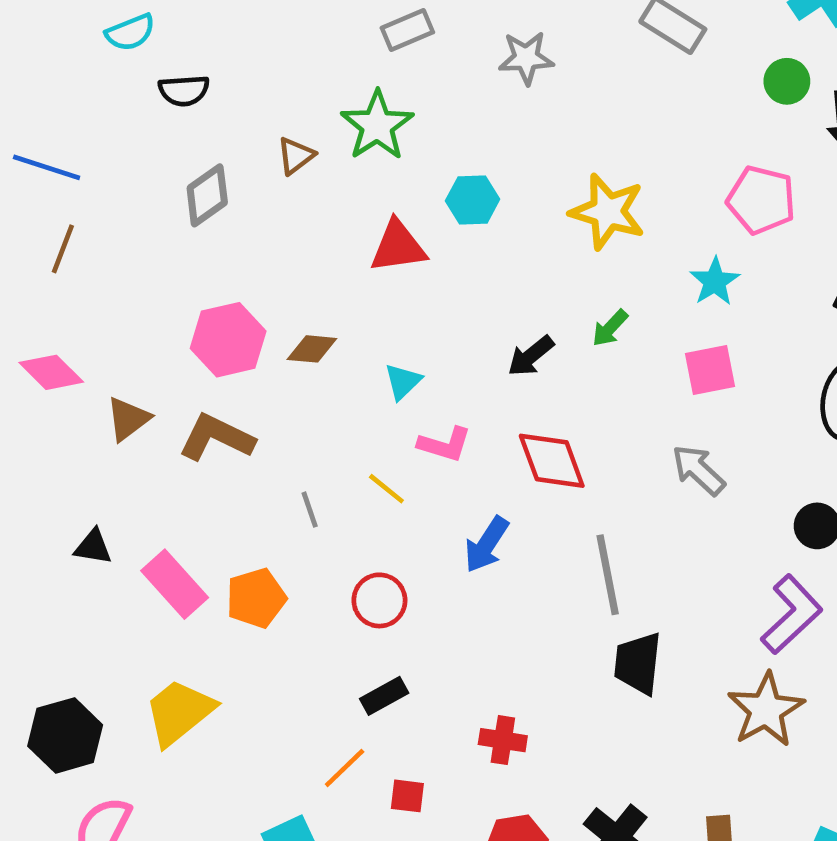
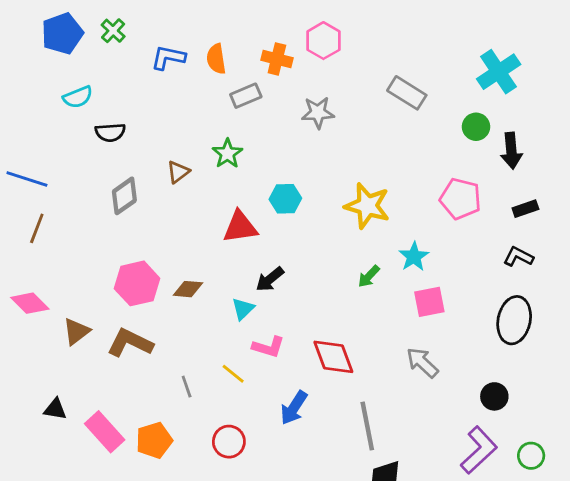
green star: (377, 125) -> (227, 154), size x0.7
cyan star: (715, 281) -> (414, 257), moved
black arrow: (531, 356) -> (270, 279), moved

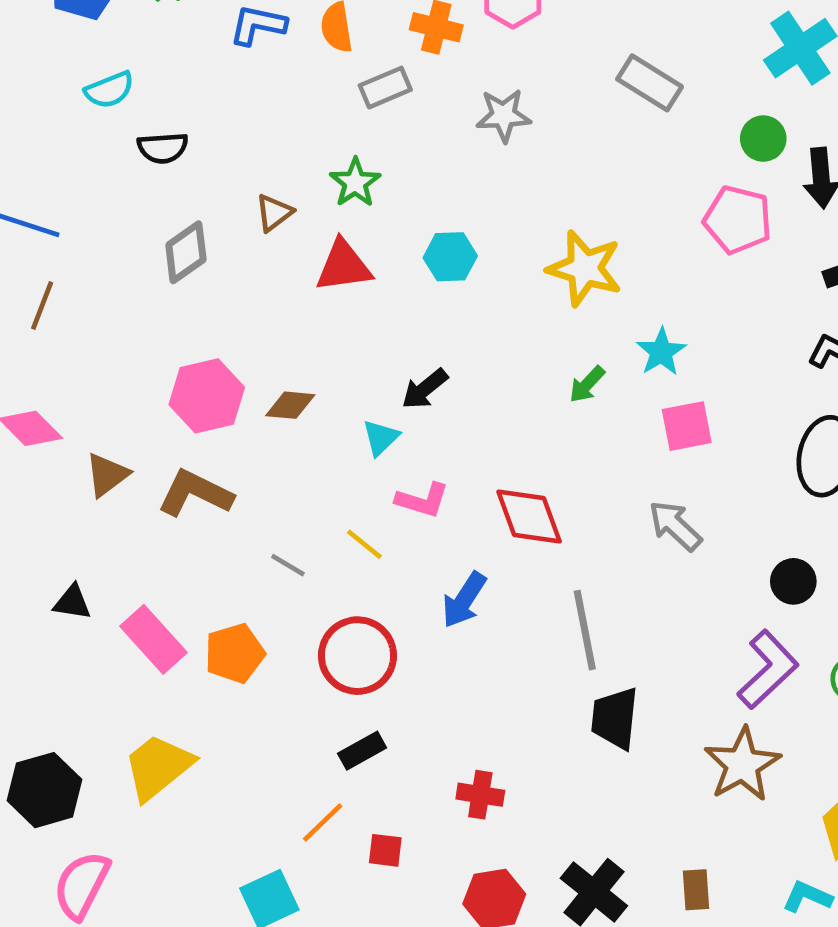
pink pentagon: (460, 199) -> (738, 220), moved
red triangle: (240, 227) -> (344, 266), moved
gray line: (187, 387) -> (288, 565), turned -40
red circle: (229, 442) -> (357, 656), size x1.4

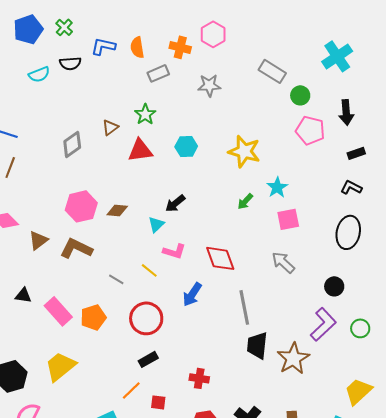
green circle: (763, 139) -> (300, 95), moved
black semicircle: (163, 148) -> (70, 63), moved
brown star: (742, 765) -> (293, 358), moved

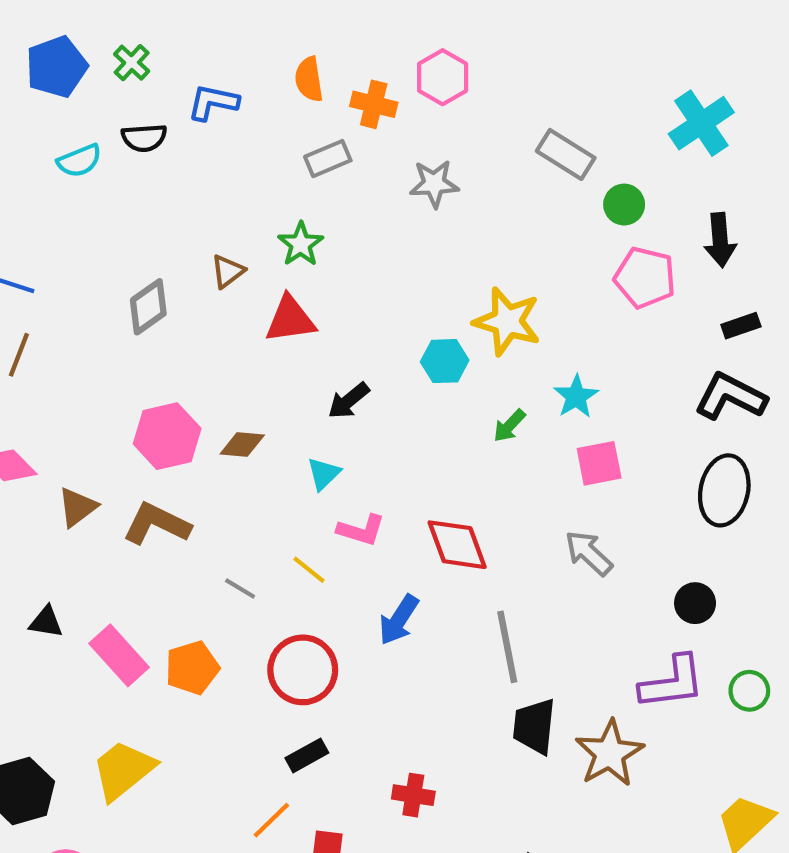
orange semicircle: (137, 47) -> (309, 79), moved
cyan hexagon: (186, 146) -> (445, 361), moved
black L-shape: (351, 187) -> (731, 397), size x1.6
black arrow: (175, 203) -> (349, 401), moved
purple L-shape: (323, 324) -> (672, 682), turned 36

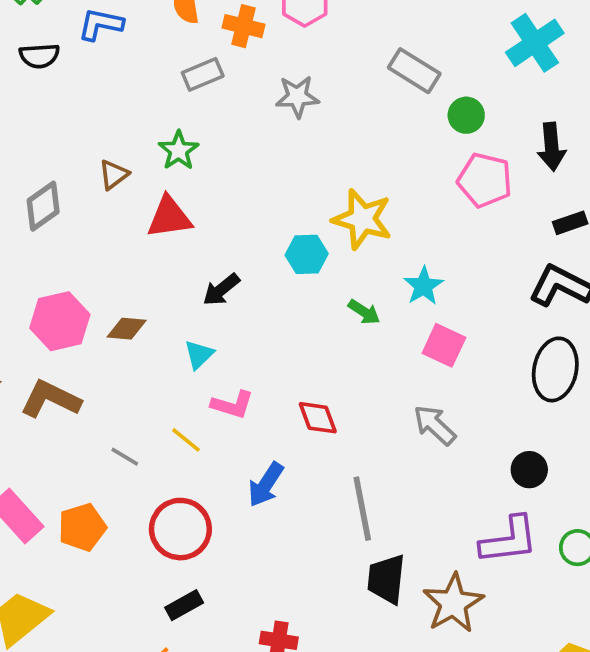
green arrow: (509, 426) -> (364, 312), turned -100
pink square: (599, 463) -> (444, 345), turned 36
red diamond: (457, 545) -> (318, 418), size x0.7

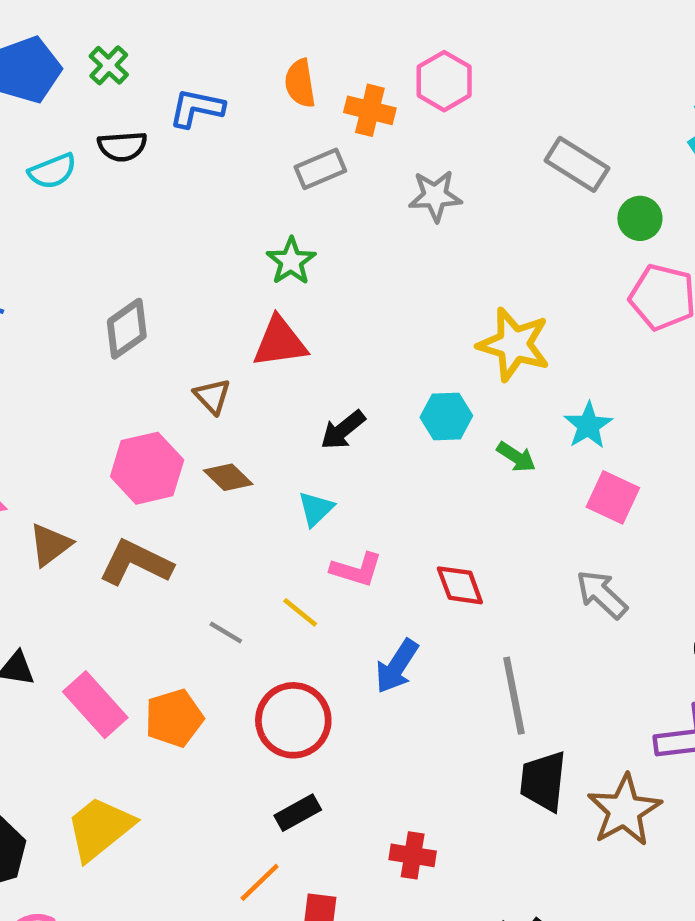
brown triangle: (114, 175) -> (212, 396), moved, turned -36
cyan hexagon: (307, 254) -> (446, 416), moved
brown diamond: (127, 329) -> (228, 477), turned 39

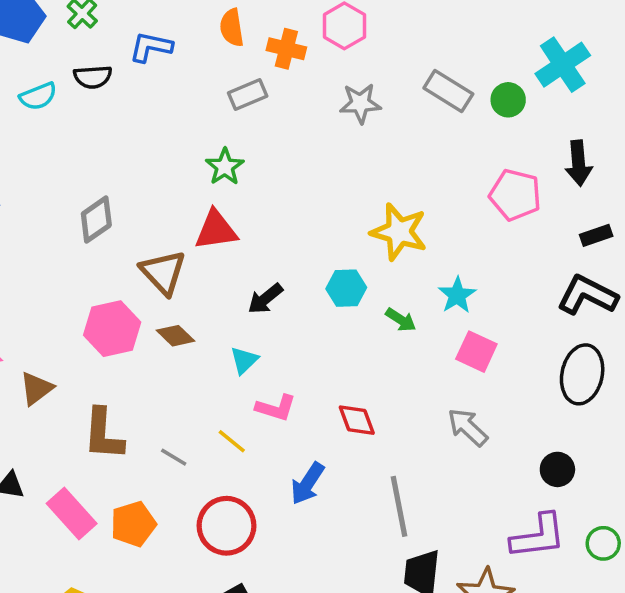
gray star: (435, 196) -> (360, 103), moved
green circle: (640, 218) -> (508, 100), moved
brown triangle: (212, 396) -> (163, 272), size x1.6
brown L-shape: (136, 563) -> (103, 434), moved, turned -112

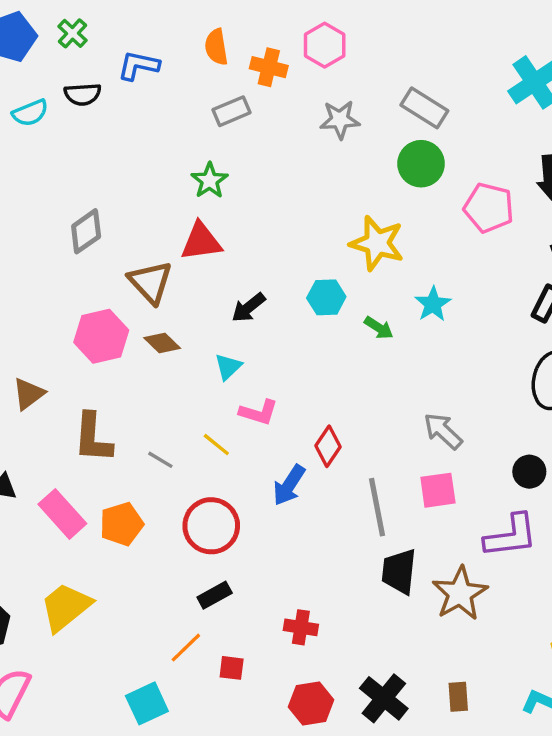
green circle: (508, 100) -> (421, 164), moved, size x1.4
pink square: (476, 352) -> (438, 490), moved, turned -33
red diamond: (357, 420) -> (328, 446), moved, turned 54

